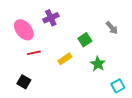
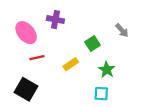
purple cross: (51, 18) -> (55, 20), turned 35
black square: (24, 82) -> (26, 89), size x1.5
cyan square: (118, 86) -> (101, 94), moved, turned 32

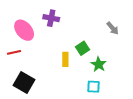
green square: (93, 43) -> (82, 48), moved
red line: (37, 58) -> (14, 52), moved
yellow rectangle: (71, 64) -> (65, 59), turned -56

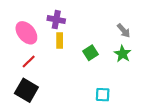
red line: (14, 52) -> (29, 62), moved, turned -32
yellow rectangle: (65, 59) -> (60, 41), moved
green star: (99, 64) -> (123, 54), moved

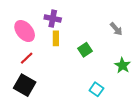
green star: (123, 54) -> (122, 65), moved
cyan square: (103, 95) -> (96, 89), turned 32

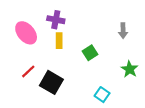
gray arrow: (116, 29) -> (123, 31), turned 40
red line: (27, 58) -> (28, 71), moved
black square: (25, 85) -> (51, 82), moved

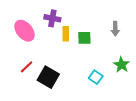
yellow rectangle: (59, 41) -> (66, 34), moved
green square: (90, 53) -> (84, 38), moved, turned 32
cyan square: (102, 95) -> (96, 77), moved

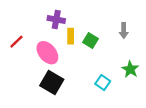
pink ellipse: (25, 31) -> (47, 53), moved
green square: (84, 38) -> (91, 41), turned 32
red line: (27, 67) -> (16, 42), moved

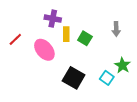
black square: (52, 83) -> (74, 78), moved
cyan square: (103, 83) -> (107, 78), moved

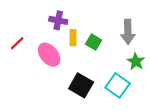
gray arrow: (116, 29) -> (128, 32), size x1.5
green star: (122, 65) -> (136, 61), moved
cyan square: (107, 78) -> (118, 85), size x1.5

